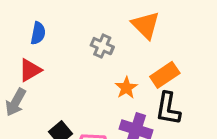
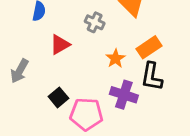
red triangle: (30, 70) -> (60, 45), moved

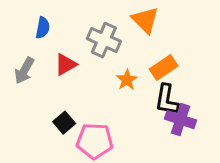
gray cross: (95, 22) -> (104, 40), size x1.5
gray arrow: (19, 71) -> (24, 71), moved
purple cross: (124, 95) -> (180, 120), moved

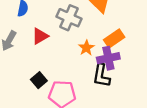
black L-shape: (167, 100) -> (101, 76), moved
purple cross: (180, 120) -> (108, 58), moved, turned -30

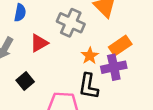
black L-shape: (101, 76) -> (88, 86), moved
black square: (39, 80) -> (25, 81), moved

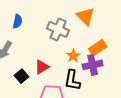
red triangle: (39, 43) -> (42, 67), moved

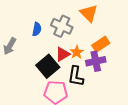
blue semicircle: (17, 21) -> (37, 29), moved
red triangle: (42, 67) -> (63, 54), moved
black square: (22, 76) -> (48, 66), moved, size x1.6

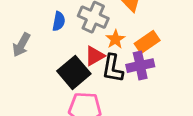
orange star: (77, 52) -> (115, 39), moved
black L-shape: (76, 76) -> (113, 68), moved

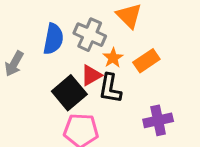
blue semicircle: (59, 21) -> (53, 39), size x1.5
purple cross: (140, 66) -> (158, 120), moved

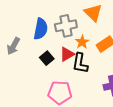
gray cross: (90, 35) -> (66, 26), turned -35
black square: (69, 93) -> (47, 58), moved, size x0.6

